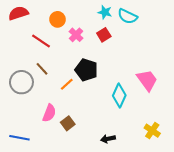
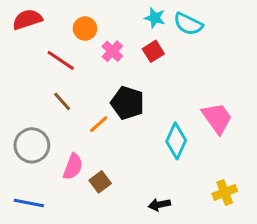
gray circle: (21, 82) -> (32, 145), moved
yellow cross: (152, 131) -> (225, 192), turned 35

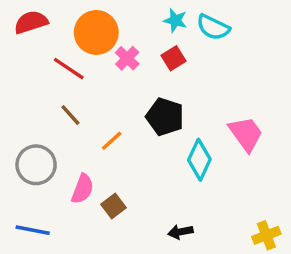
orange circle: (85, 29) -> (96, 32), size x1.6
black pentagon: (127, 103) -> (165, 117), moved
yellow cross: (225, 192) -> (266, 235), moved

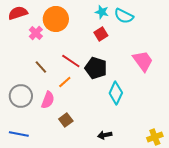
pink cross: (127, 58) -> (36, 33), moved
red line: (69, 69) -> (71, 61), moved
pink trapezoid: (246, 134) -> (143, 61), moved
pink semicircle: (82, 189) -> (48, 100), moved

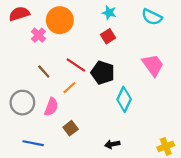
cyan semicircle: (124, 16) -> (152, 17), moved
blue line: (19, 134) -> (33, 143), moved

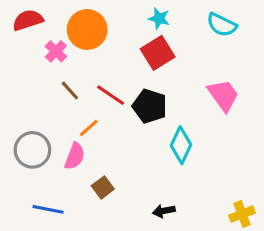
red square: (108, 36) -> (158, 53), size x1.5
brown line: (44, 72) -> (70, 90), moved
orange line: (69, 88) -> (89, 128), moved

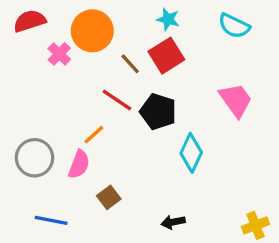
brown line: (70, 90) -> (130, 64), moved

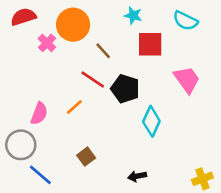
red square: (166, 56) -> (150, 44), moved, turned 32
gray circle: (35, 158) -> (21, 145), moved
pink semicircle: (79, 164) -> (39, 113), moved
blue line: (51, 220) -> (40, 175), turned 30

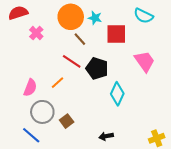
cyan star: (133, 15) -> (95, 18), moved
orange circle: (73, 25) -> (71, 17), moved
gray circle: (21, 145) -> (42, 112), moved

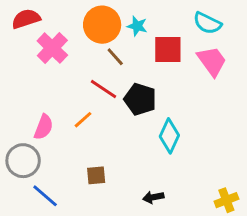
pink cross: (36, 33) -> (52, 48), size x1.5
pink trapezoid: (145, 61) -> (212, 61), moved
gray circle: (42, 112) -> (23, 161), moved
brown square: (67, 121) -> (96, 175), turned 32

